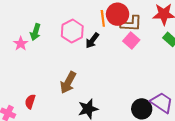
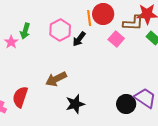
brown L-shape: (131, 24) -> (133, 23), moved
brown arrow: (68, 83) -> (56, 79), turned 35
red semicircle: (30, 102) -> (20, 97), size x1.5

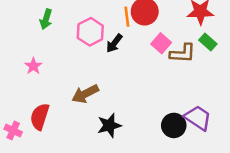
brown L-shape: (133, 23) -> (183, 53), moved
green arrow: (25, 31) -> (46, 19), moved
pink star: (11, 42) -> (33, 66), moved

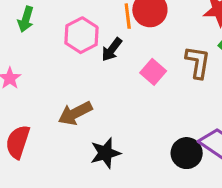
pink square: (161, 43) -> (153, 72), moved
brown L-shape: (183, 53) -> (198, 62), turned -84

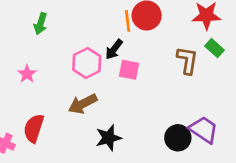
pink hexagon: (81, 35) -> (87, 63), moved
pink square: (153, 72) -> (129, 70), moved, turned -30

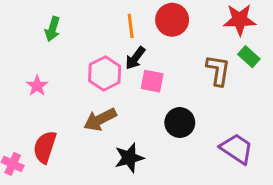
orange line: (128, 21) -> (131, 26), moved
black circle: (178, 138) -> (180, 123), moved

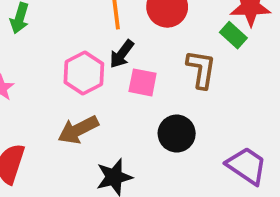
green rectangle: (249, 57) -> (233, 35), moved
brown L-shape: (218, 70) -> (201, 69), moved

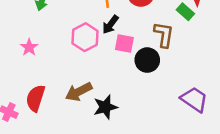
brown arrow: (78, 130) -> (79, 92), moved
black circle: (177, 134) -> (147, 60), moved

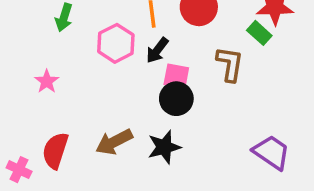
pink hexagon: (85, 37) -> (116, 43), moved
black circle: (147, 60) -> (176, 99), moved
black star: (105, 107) -> (164, 147), moved

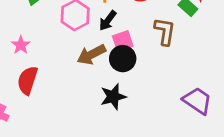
pink square: (176, 76) -> (123, 41), turned -30
brown arrow: (114, 142) -> (91, 55), moved
red semicircle: (55, 151) -> (28, 80), moved

